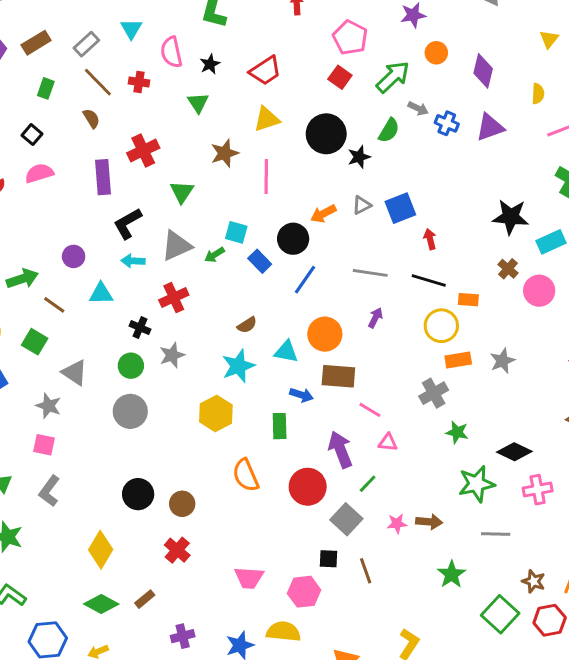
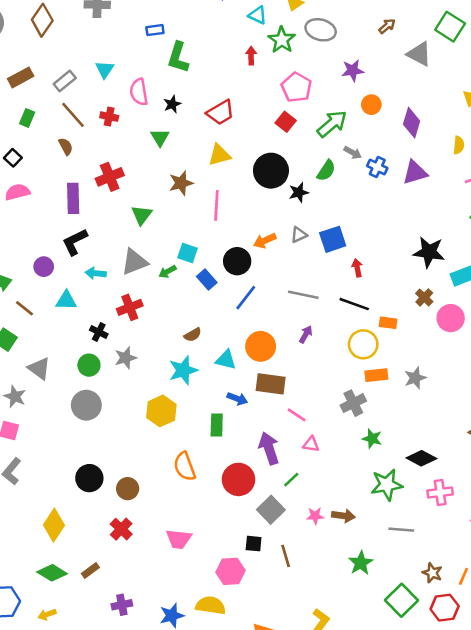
black L-shape: (128, 223) -> (75, 242), moved
pink trapezoid: (249, 578) -> (179, 539), moved

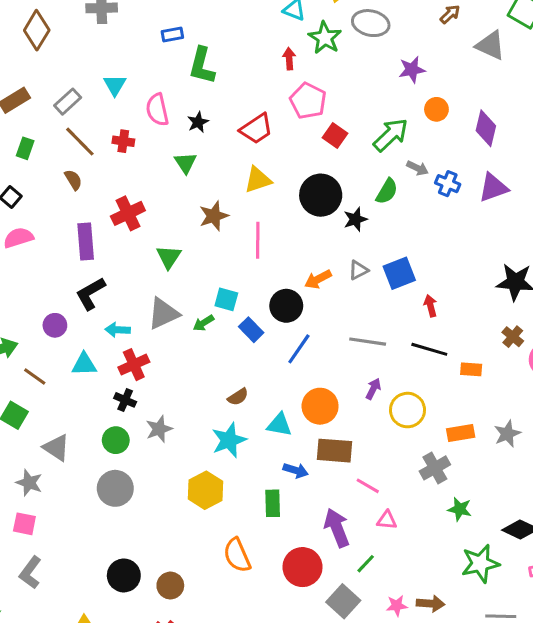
pink pentagon: (296, 87) -> (308, 101), moved
red cross: (130, 307) -> (134, 365), moved
yellow circle: (363, 344) -> (407, 410), moved

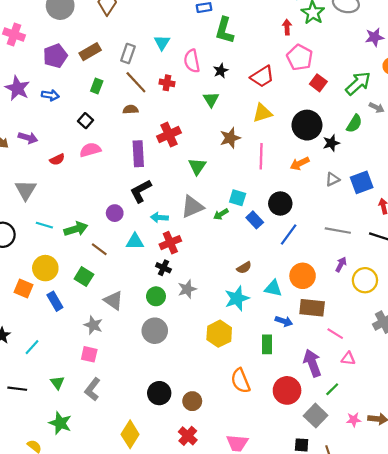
gray rectangle: (68, 102) -> (128, 53), turned -30
brown semicircle: (73, 180) -> (131, 109), turned -64
orange arrow: (318, 279) -> (300, 164), moved

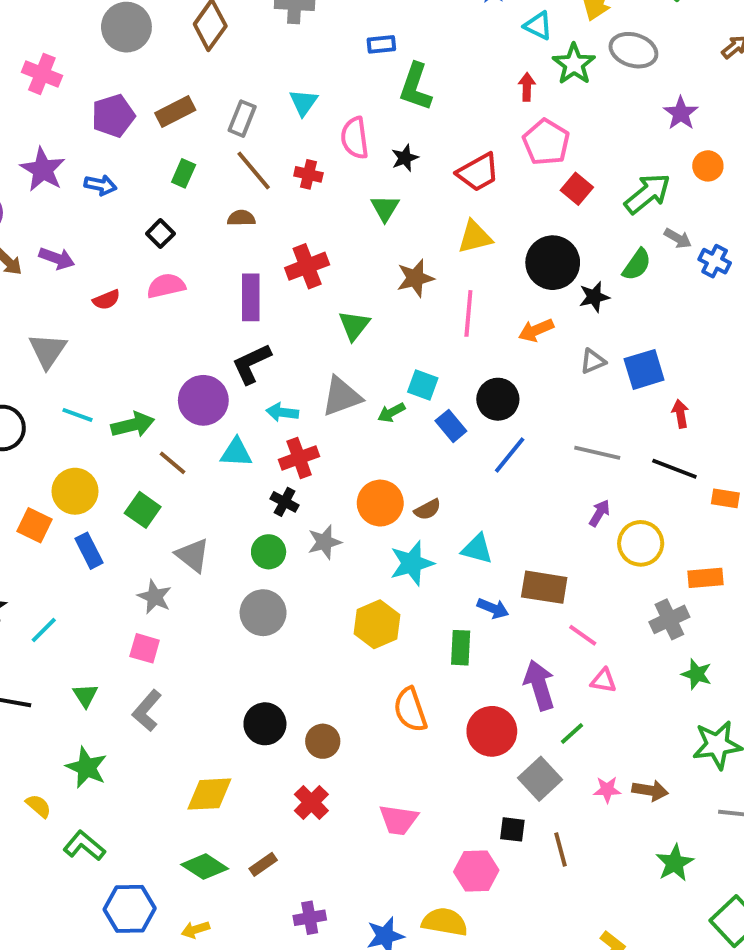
purple star: (374, 37) -> (681, 113), turned -30
purple circle: (115, 213) -> (203, 400), size x1.6
orange circle: (303, 276) -> (380, 503), moved
yellow diamond: (130, 434) -> (209, 794), turned 52

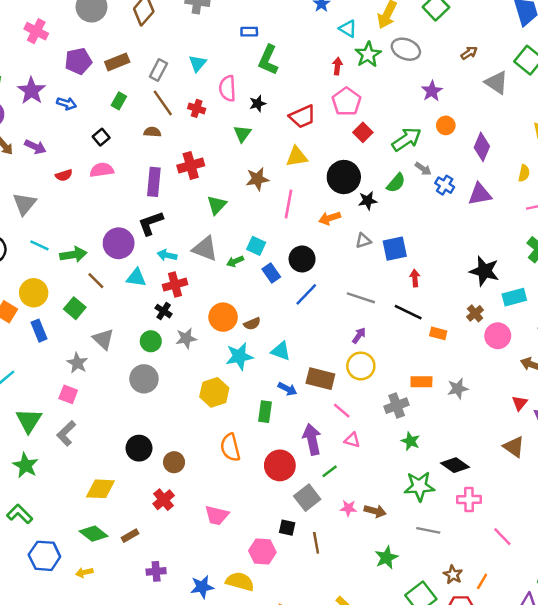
gray triangle: (342, 396) -> (205, 249), turned 36
yellow circle: (641, 543) -> (361, 366), moved
green triangle: (85, 695) -> (29, 420), size x1.6

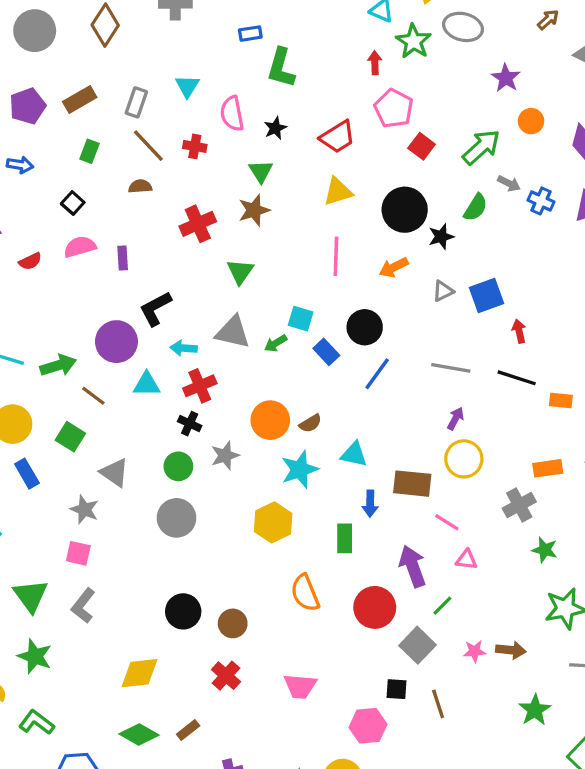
brown star: (257, 179) -> (254, 210), moved
purple rectangle: (154, 182) -> (123, 258), moved, size x0.6
blue arrow: (287, 389) -> (370, 504), turned 72

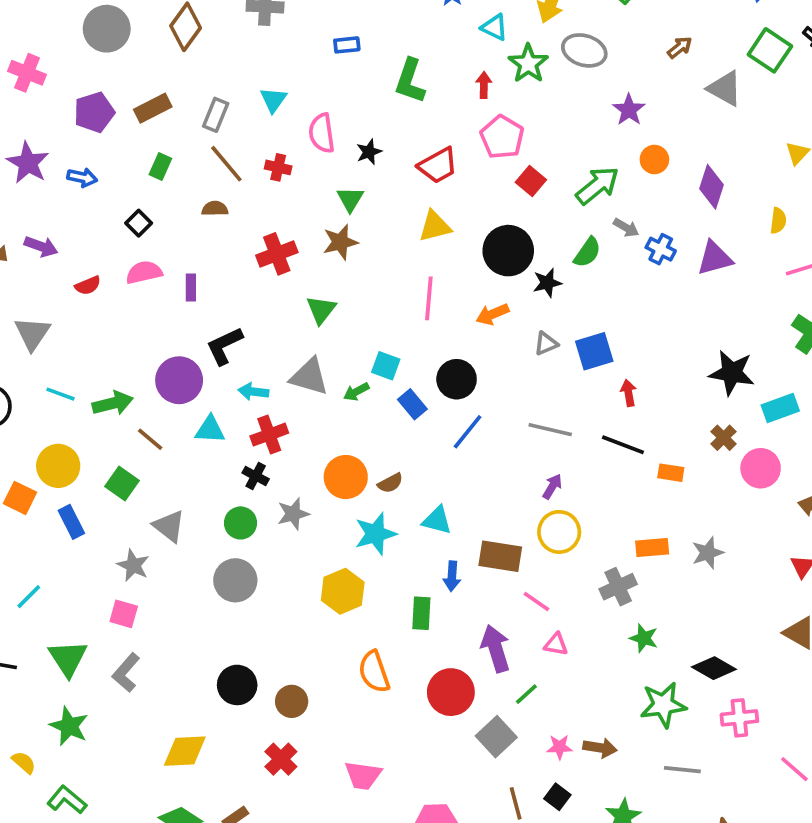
green L-shape: (281, 68) -> (410, 81), moved
black square: (396, 689) -> (557, 797), moved, turned 30

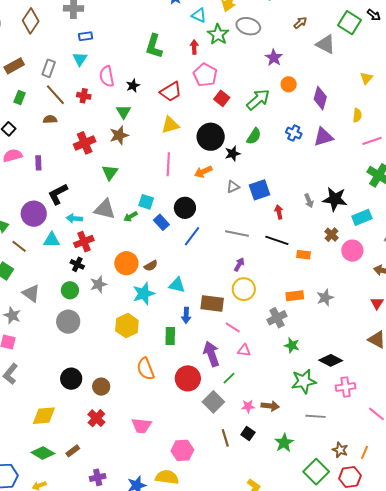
blue rectangle: (347, 45) -> (85, 36), moved
gray arrow: (626, 228) -> (309, 201), moved, turned 40

